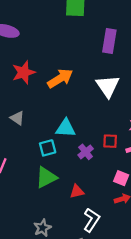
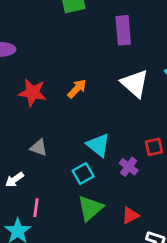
red star: (24, 72) -> (32, 93), turned -30
orange arrow: (60, 78) -> (77, 89), size x0.7
cyan triangle: (66, 128) -> (98, 145), turned 50

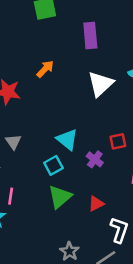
white triangle: (135, 83) -> (101, 84), turned 36
orange arrow: (77, 89) -> (45, 69), moved
gray triangle: (39, 148) -> (13, 142), turned 35

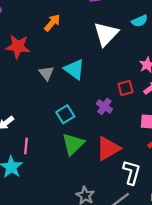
cyan triangle: (67, 140) -> (74, 69), moved
gray triangle: (13, 142) -> (46, 73), moved
red triangle: (96, 204) -> (108, 148), size x1.6

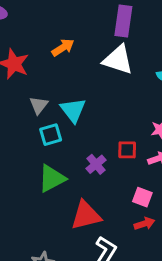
white triangle: (106, 34) -> (118, 60), moved, turned 48
cyan square: (65, 114) -> (51, 135), moved
green triangle: (73, 144) -> (52, 179), moved

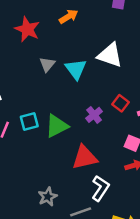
white triangle: (118, 60) -> (110, 55), moved
cyan square: (51, 135) -> (29, 121), moved
red square: (127, 150) -> (120, 103), turned 35

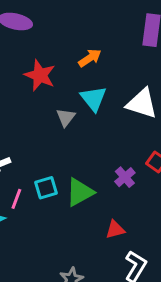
cyan triangle: (76, 69) -> (93, 99), moved
red triangle: (85, 157) -> (115, 230), size x0.6

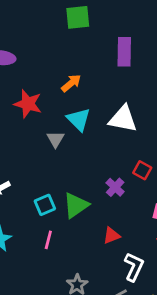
pink line: (16, 199) -> (48, 240), moved

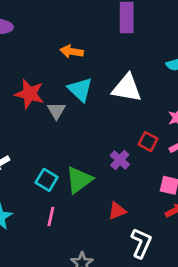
orange arrow: (71, 83) -> (72, 51), turned -130
red star: (28, 104) -> (29, 94), moved
cyan square: (45, 205) -> (47, 180), turned -35

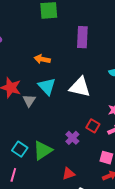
pink line: (51, 217) -> (13, 175), moved

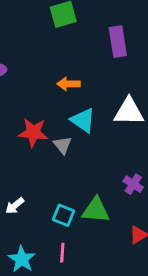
green triangle: (43, 150) -> (96, 210), turned 50

